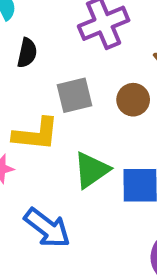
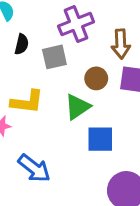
gray square: (74, 95) -> (54, 57), moved
green triangle: (91, 170) -> (77, 107), moved

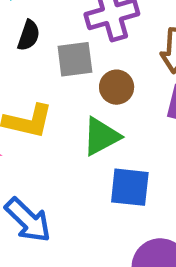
brown circle: (96, 78) -> (117, 87), moved

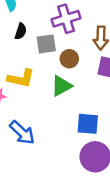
blue square: (130, 187) -> (88, 124), moved

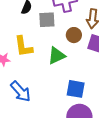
brown circle: (69, 59) -> (74, 35), moved
yellow L-shape: (21, 78) -> (24, 46), turned 65

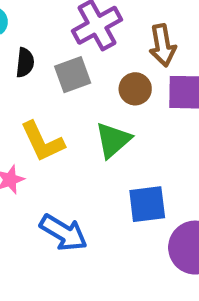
blue square: (76, 89) -> (147, 204), moved

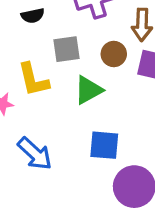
black semicircle: (25, 63) -> (33, 16), turned 60
gray square: (73, 75) -> (67, 49), moved

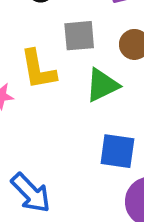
blue arrow: (35, 154) -> (31, 193), moved

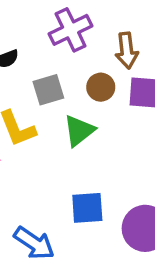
blue square: (117, 151) -> (87, 208), moved

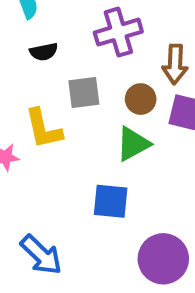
green triangle: (79, 131) -> (133, 144), moved
blue square: (87, 208) -> (111, 201), moved

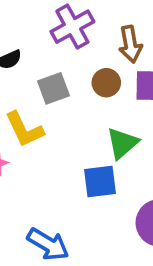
green triangle: (133, 144) -> (122, 143), moved

